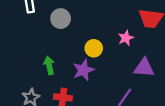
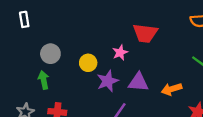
gray circle: (61, 19) -> (50, 54), moved
purple star: (83, 70) -> (108, 81), moved

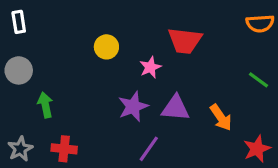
gray circle: (50, 54) -> (19, 70), moved
yellow circle: (88, 63) -> (106, 47), moved
orange arrow: (172, 89) -> (221, 117), turned -108

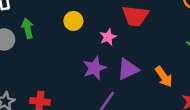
green arrow: (45, 105) -> (28, 28), moved
purple triangle: (175, 108) -> (128, 69), turned -30

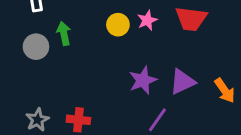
pink star: (108, 37) -> (147, 20), moved

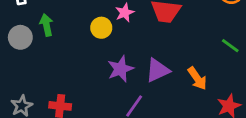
yellow circle: (118, 25) -> (101, 28), moved

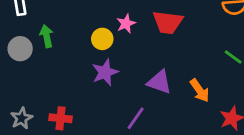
purple star: (120, 69) -> (105, 72), moved
purple triangle: (158, 70) -> (159, 82), turned 44

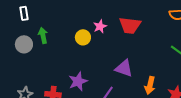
purple star: (105, 72) -> (78, 81), moved
orange arrow: (200, 90) -> (150, 85), moved, turned 48

